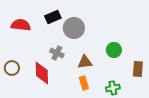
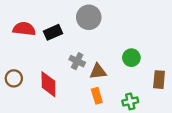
black rectangle: (53, 17) -> (53, 32), moved
gray circle: (74, 28) -> (89, 17), moved
gray cross: (57, 53) -> (77, 61), moved

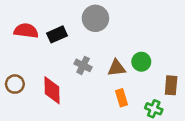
brown triangle: (98, 71) -> (117, 68), moved
orange rectangle: (97, 96) -> (121, 98), moved
green cross: (130, 101) -> (154, 109), moved, turned 35

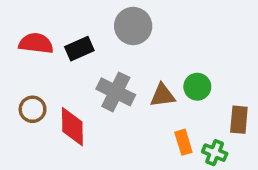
gray cross: (83, 65) -> (116, 92), size x1.5
brown circle: (15, 84) -> (33, 109), moved
orange rectangle: (121, 98) -> (183, 142), moved

